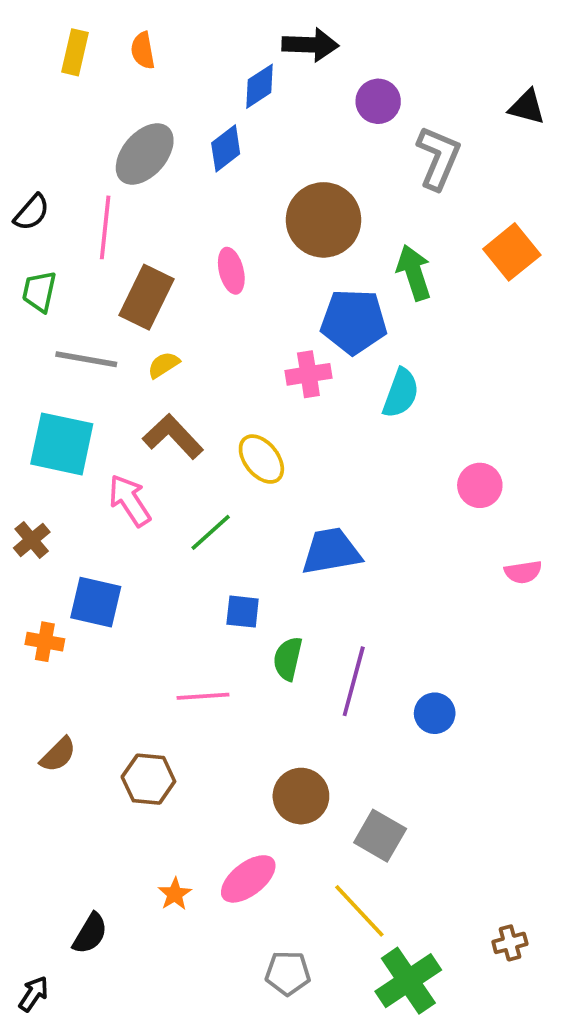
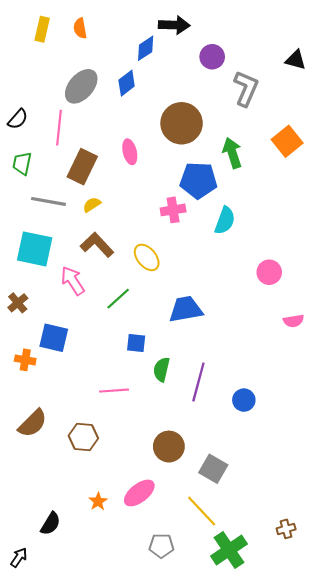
brown semicircle: (58, 755) -> (33, 423), size x1.4

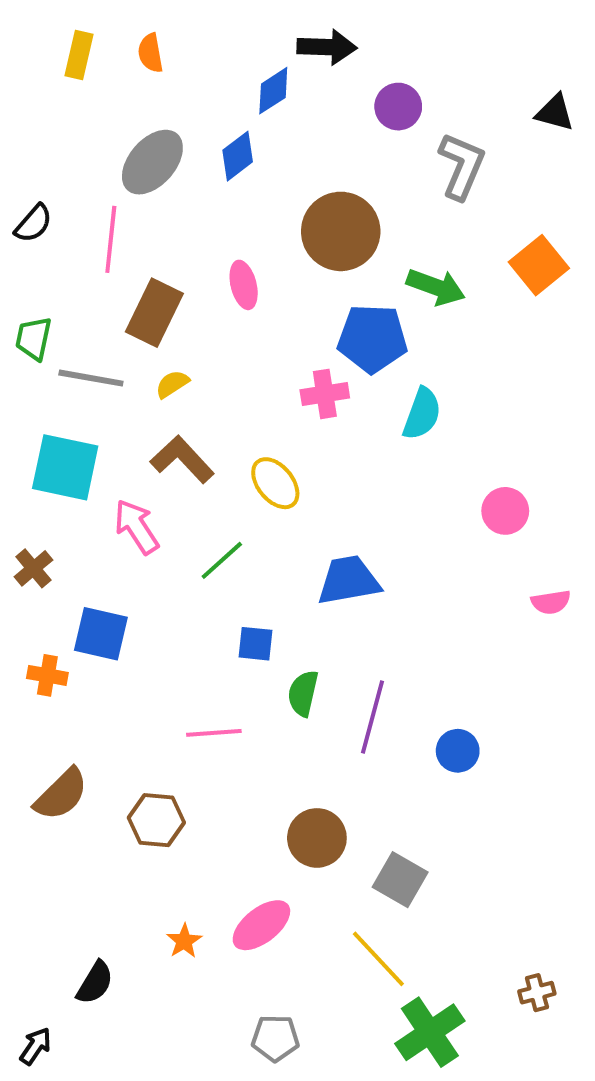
green arrow: (232, 153) -> (436, 287), turned 128
green trapezoid: (22, 163) -> (33, 338), moved
gray pentagon: (161, 546) -> (275, 1038), moved

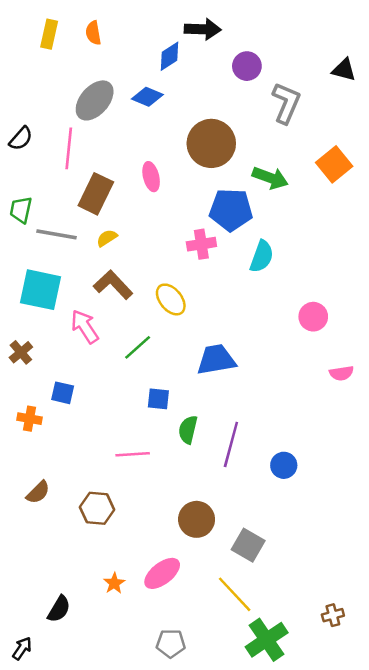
blue diamond: (238, 156) -> (147, 97), turned 60
blue square: (101, 634) -> (63, 393), size x0.7
brown semicircle: (61, 794) -> (38, 492), size x0.7

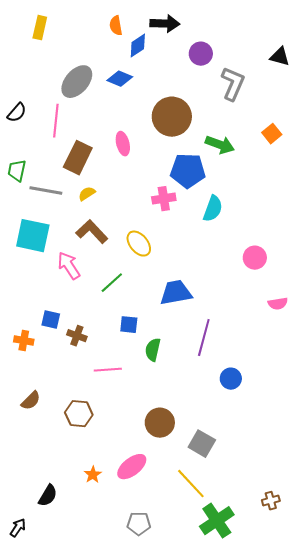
orange semicircle: (93, 33) -> (116, 26), moved
orange square: (334, 164) -> (272, 134), size x0.7
brown cross: (21, 352) -> (77, 336), moved, turned -30
purple line: (231, 444) -> (204, 338), moved

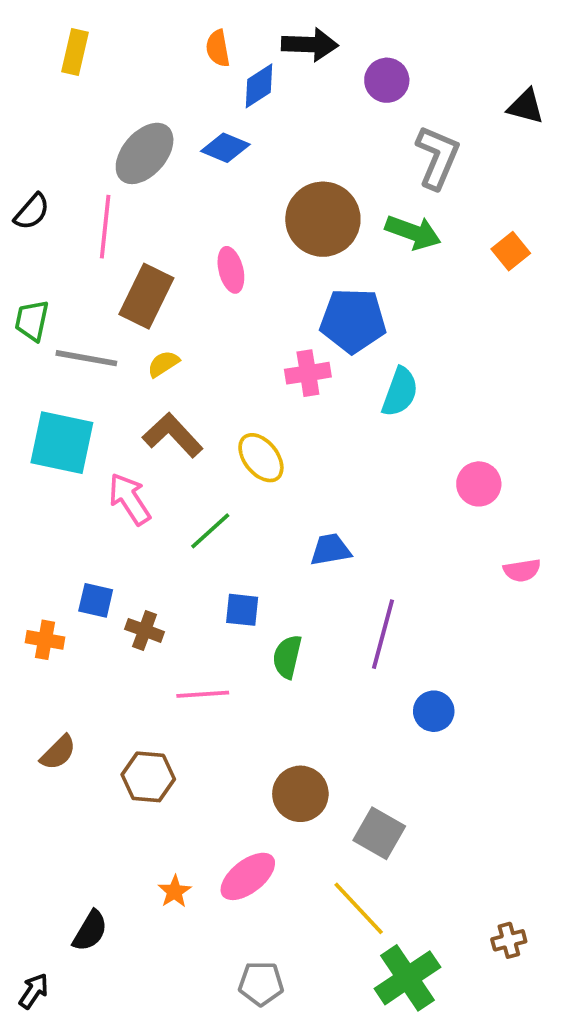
purple circle: (201, 54) -> (387, 80), moved
green arrow: (220, 145) -> (413, 232), moved
blue trapezoid: (176, 293) -> (330, 550), size x0.7

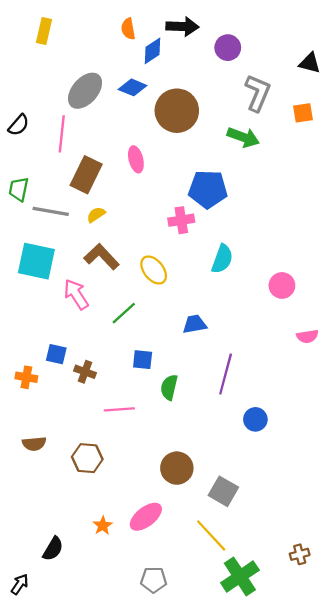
brown circle: (323, 219) -> (177, 111), moved
orange square: (511, 251) -> (303, 113), moved, turned 30
cyan semicircle: (400, 392) -> (222, 259), moved
brown semicircle: (58, 753) -> (34, 444), turned 40

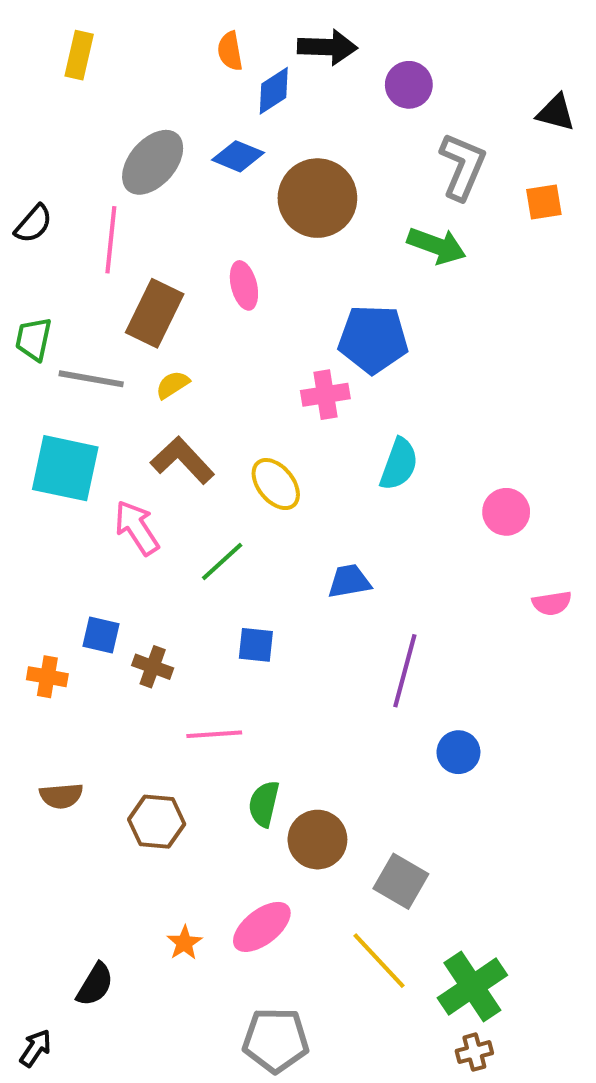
green semicircle: (169, 387) -> (264, 804), moved
brown cross: (300, 554) -> (474, 1052), moved
green cross: (240, 576) -> (472, 987), moved
gray pentagon: (154, 580) -> (276, 1040), size x1.4

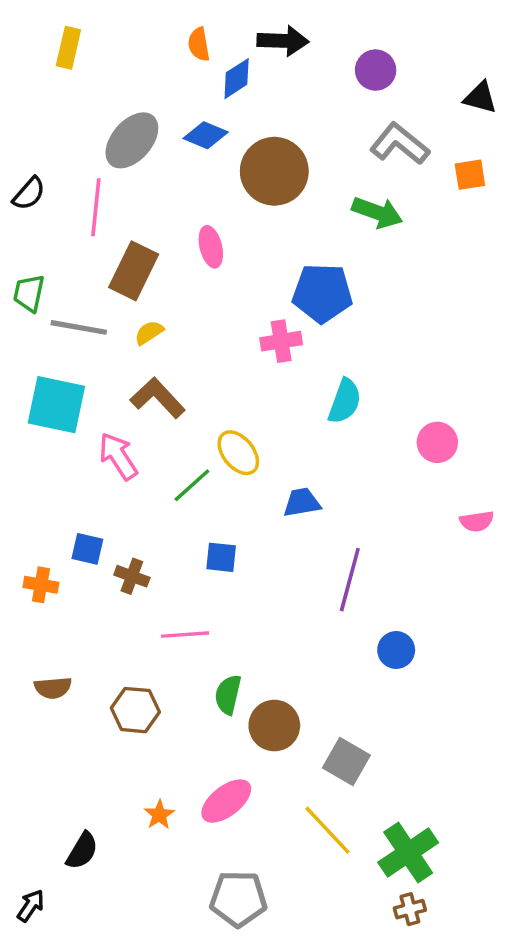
purple circle: (409, 85) -> (376, 70), moved
gray L-shape: (462, 166) -> (400, 144), turned -74
yellow ellipse: (276, 484) -> (238, 453), moved

